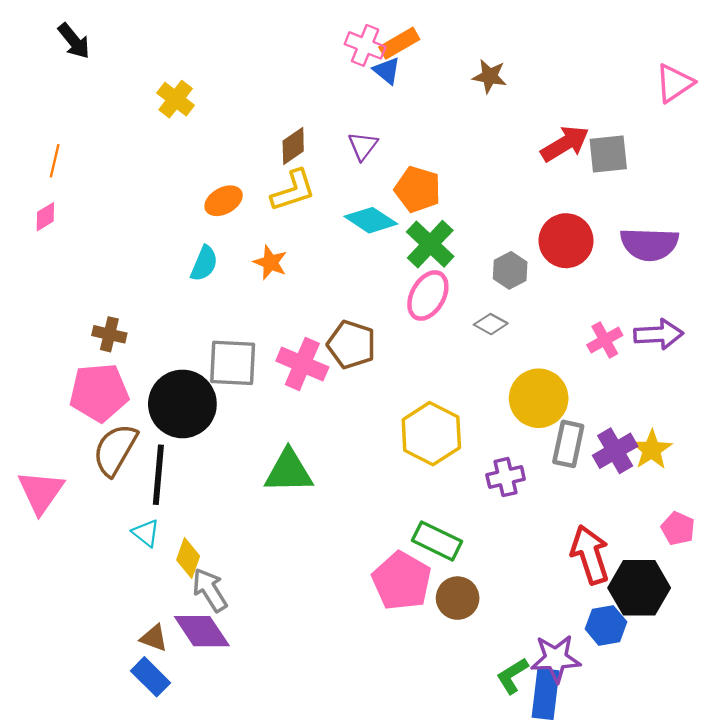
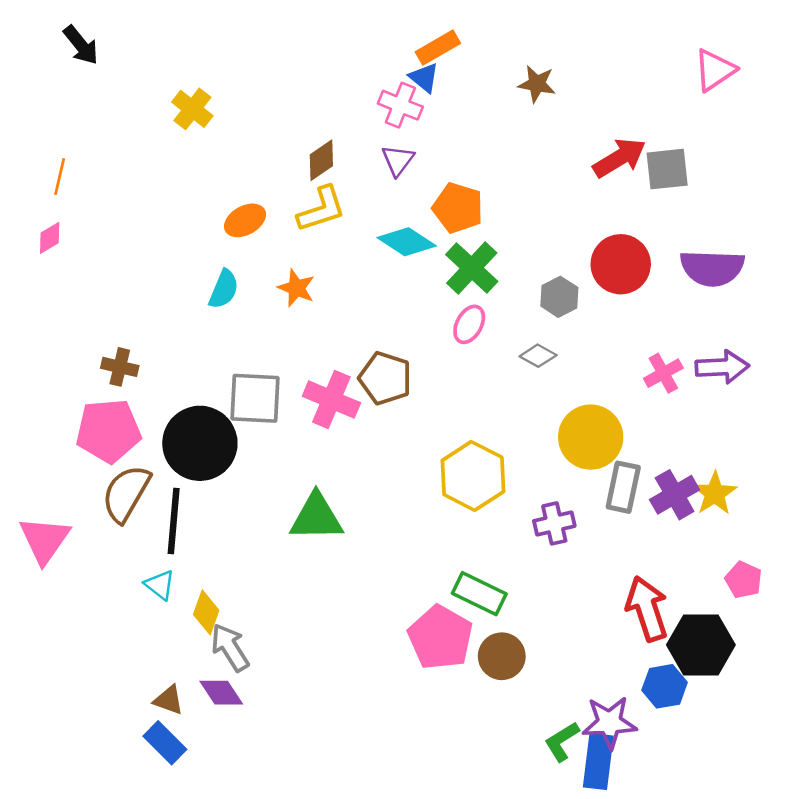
pink cross: (365, 45) -> (400, 105), moved
pink triangle: (675, 83) -> (715, 70), moved
pink ellipse: (428, 295) -> (469, 324), size x0.7
purple diamond: (202, 631) -> (221, 693), size x0.7

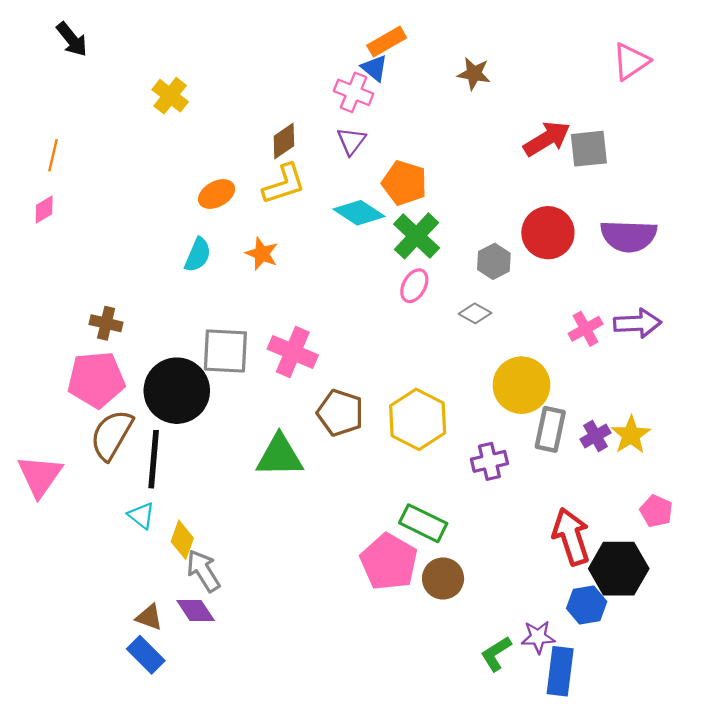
brown pentagon: (385, 378) -> (340, 413), moved
purple cross: (675, 495) -> (595, 436), size x0.7
purple star: (609, 723) -> (538, 637), size x0.7
blue rectangle: (598, 761) -> (560, 671), moved

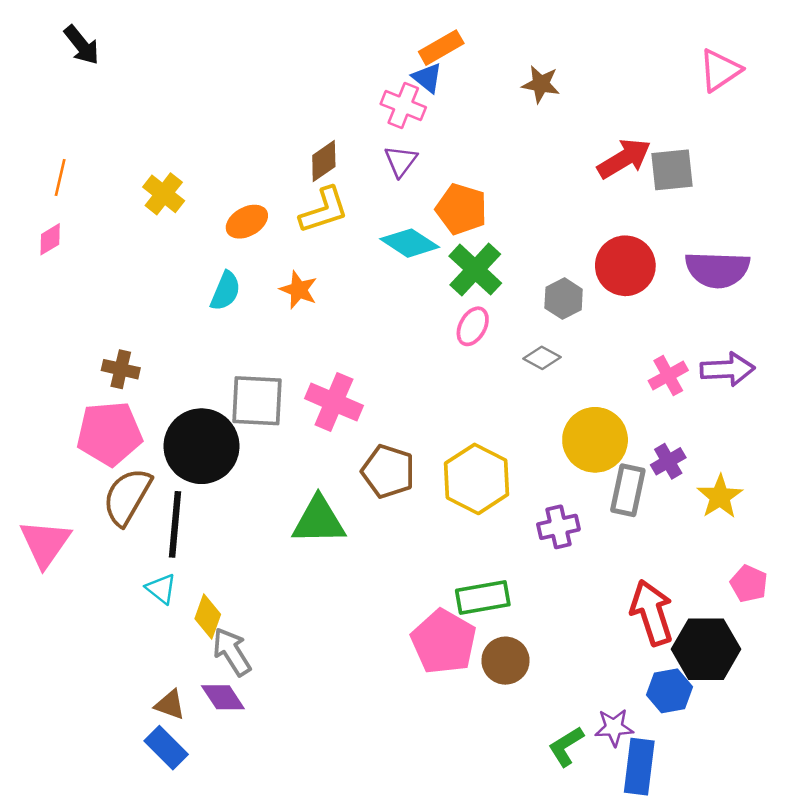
yellow cross: (170, 96) -> (164, 194), moved
purple cross: (595, 436) -> (668, 461), moved
green rectangle: (423, 523) -> (483, 598), turned -36

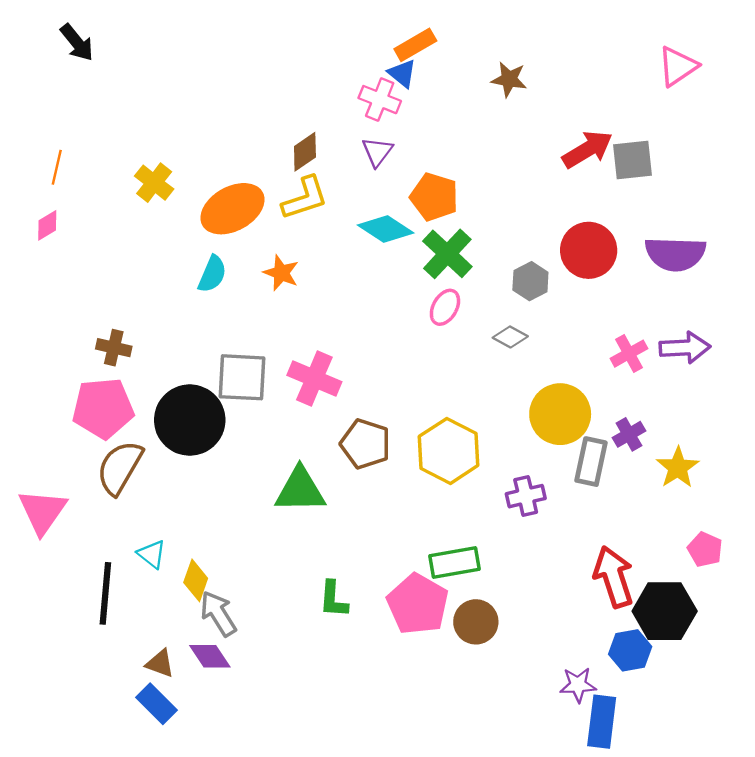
orange ellipse: (247, 222) -> (232, 209), size x1.6
black line: (175, 524) -> (105, 593), moved
green L-shape: (566, 746) -> (333, 599), moved, turned -54

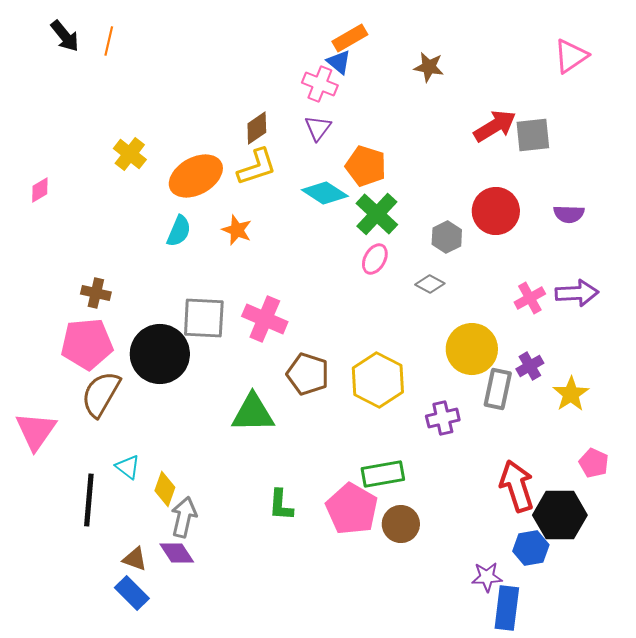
orange line: (57, 167) -> (109, 41), moved
purple semicircle: (675, 254) -> (569, 214), size x0.6
gray arrow: (218, 614) -> (184, 517), turned 45

